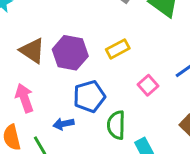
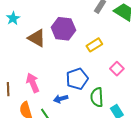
brown triangle: (32, 51) -> (37, 38), moved
purple hexagon: (70, 53) -> (63, 29), moved

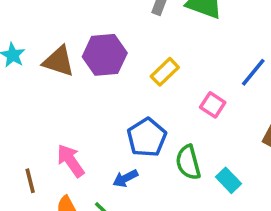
brown triangle: (37, 38) -> (59, 61), moved

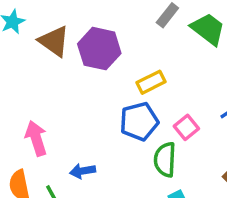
blue pentagon: (147, 137) -> (139, 121), moved
green semicircle: (188, 162) -> (165, 160), moved

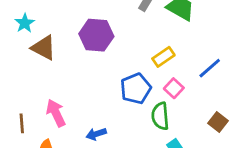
brown triangle: (54, 41) -> (44, 48), moved
yellow rectangle: (151, 82) -> (163, 57), moved

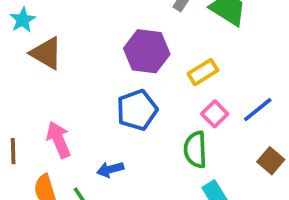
purple hexagon: (96, 35) -> (147, 51), moved
blue line: (210, 68) -> (258, 110), moved
blue pentagon: (136, 89) -> (137, 110), moved

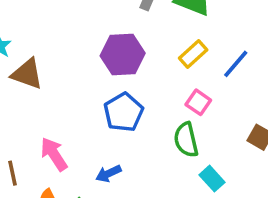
yellow rectangle: (203, 72) -> (193, 54), moved
blue line: (258, 110) -> (236, 64), moved

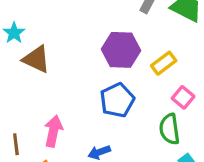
yellow rectangle: (193, 54) -> (164, 63), moved
pink arrow: (54, 154) -> (53, 131), turned 40

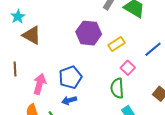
blue pentagon: (117, 100) -> (70, 77), moved
brown line: (16, 144) -> (15, 69), moved

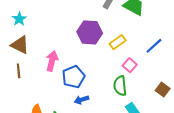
brown triangle: (32, 35) -> (20, 45), moved
pink arrow: (40, 84) -> (52, 61), moved
blue arrow: (69, 100) -> (81, 100), moved

